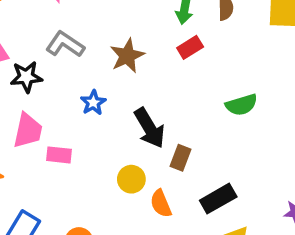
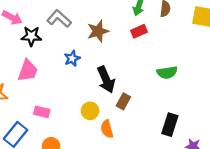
pink rectangle: (59, 155) -> (42, 112), moved
black rectangle: (218, 199) -> (170, 125), moved, turned -50

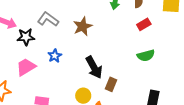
red rectangle: (139, 31) -> (144, 24), moved
blue star: (72, 58) -> (55, 56), moved
pink trapezoid: (28, 71) -> (26, 67), turned -135

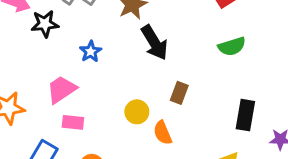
pink trapezoid: (26, 67) -> (62, 89), moved
black arrow: (94, 67) -> (154, 43), moved

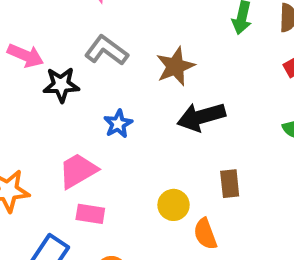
black arrow: (154, 43) -> (201, 117), turned 102
brown rectangle: (179, 93) -> (230, 184), turned -30

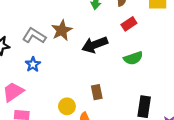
gray L-shape: (106, 50) -> (34, 36), moved
black arrow: (201, 117) -> (95, 45), moved

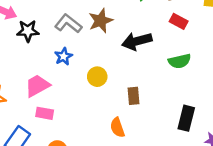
red rectangle: (129, 24) -> (179, 21), turned 56
yellow circle: (67, 106) -> (97, 77), moved

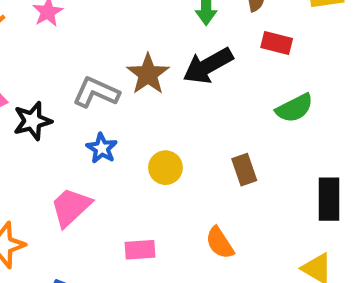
black arrow: (137, 41) -> (208, 66), moved
brown rectangle: (134, 96) -> (244, 170), moved
pink rectangle: (45, 113) -> (140, 250), moved

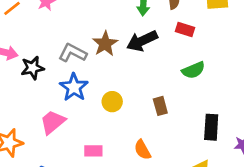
blue star: (102, 148) -> (74, 87), size x1.5

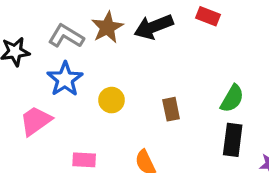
green semicircle: (193, 70) -> (232, 99), moved, turned -40

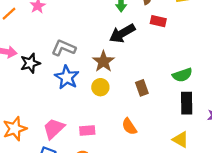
brown star: (107, 27) -> (103, 61), moved
green semicircle: (232, 99) -> (182, 75), turned 48
pink trapezoid: (36, 121) -> (54, 129), moved

